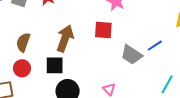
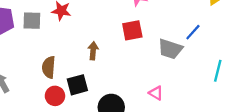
brown arrow: (65, 38) -> (93, 51), size x0.6
black square: (55, 65) -> (77, 85), moved

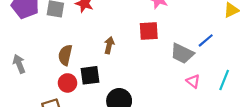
pink triangle: (156, 93) -> (193, 81), moved

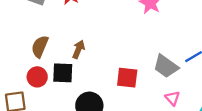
red square: (149, 31) -> (127, 78), moved
brown arrow: (109, 45) -> (79, 49), moved

